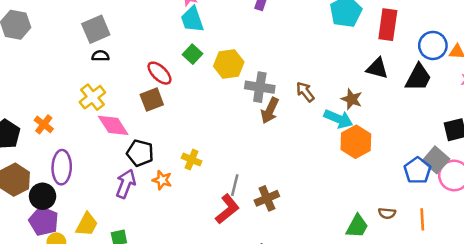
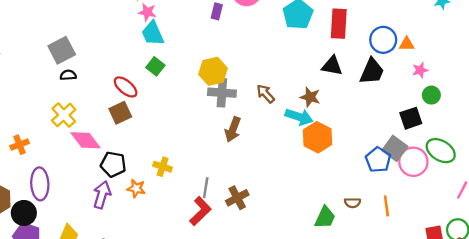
yellow hexagon: (229, 64) -> (213, 71), moved
brown arrow: (270, 111) -> (233, 129), moved
orange cross: (44, 124) -> (19, 145), turned 36

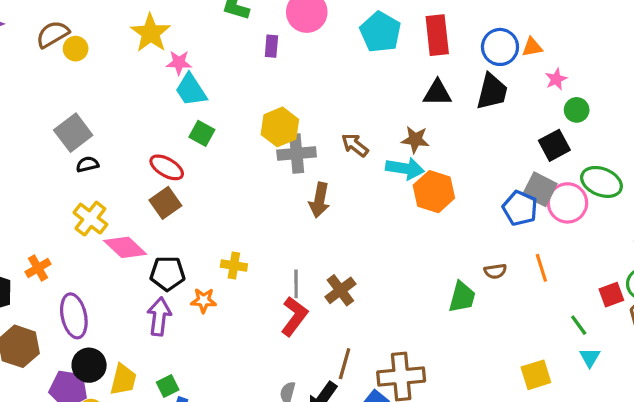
black circle: (24, 213) -> (89, 365), moved

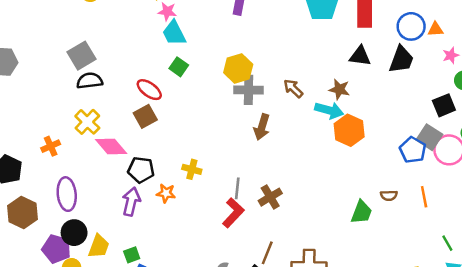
black semicircle: (87, 164) -> (90, 81), size x1.5
orange cross: (38, 268) -> (51, 146), moved

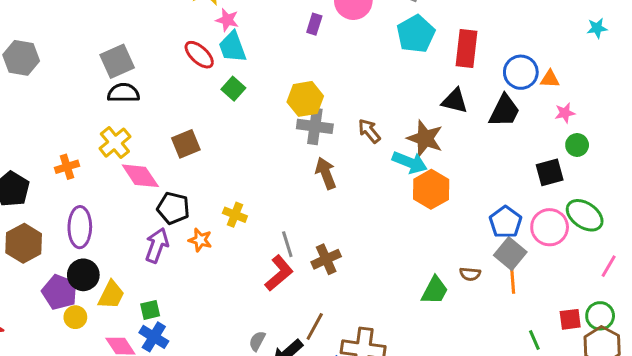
brown star: (339, 89) -> (425, 138), size x1.4
red ellipse: (149, 90) -> (199, 55), moved
brown arrow: (262, 127) -> (326, 173), turned 135
gray square: (429, 137) -> (510, 254), moved
gray line: (237, 188) -> (287, 244), turned -30

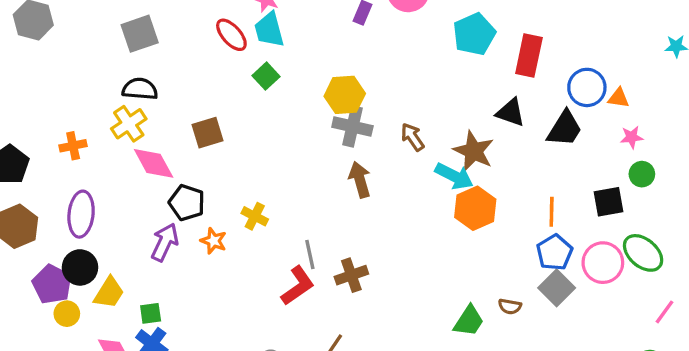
black semicircle: (123, 93) -> (140, 89), moved
orange line: (513, 280) -> (552, 212), moved

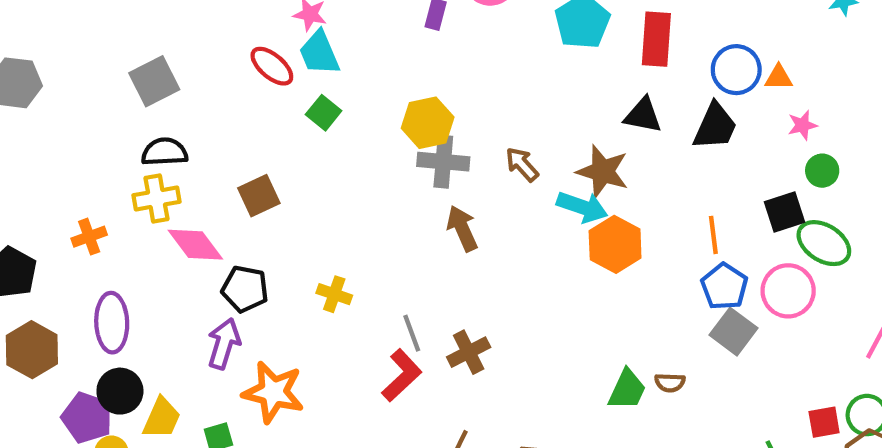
yellow cross: (129, 124) -> (157, 198), turned 32
orange star: (214, 241) -> (273, 392), moved, size x1.8
green ellipse: (643, 253) -> (824, 243), moved
brown semicircle: (510, 306) -> (670, 383), moved

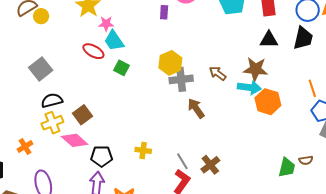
brown square: (259, 196) -> (83, 115), moved

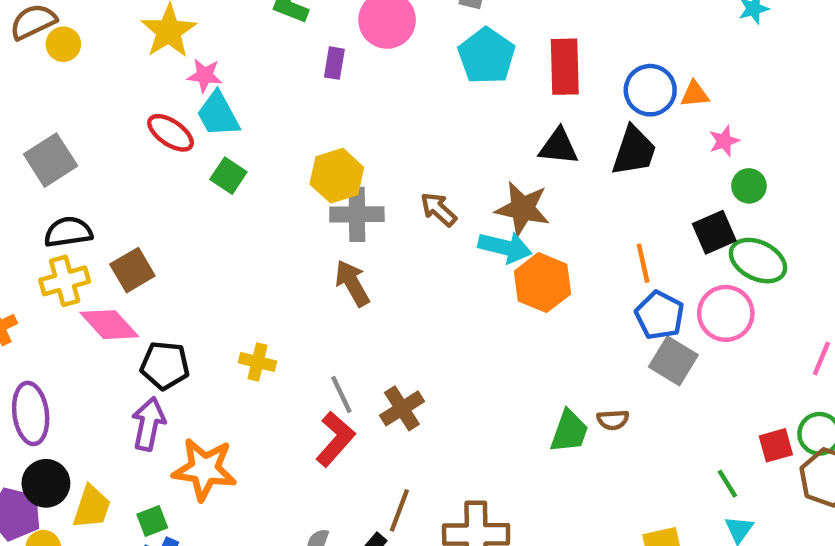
brown arrow: (196, 108) -> (352, 283), moved

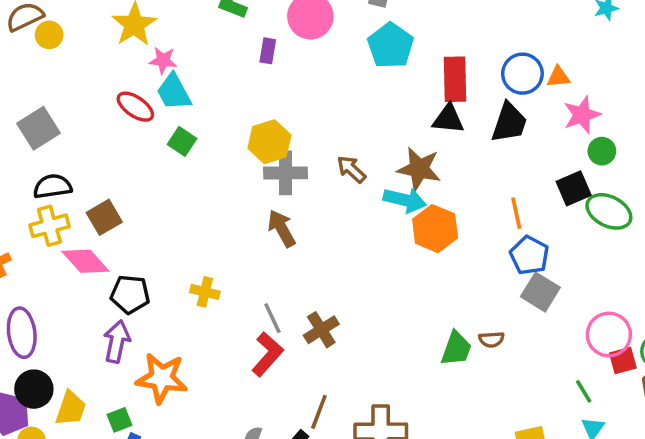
red rectangle: (565, 67) -> (455, 79), moved
pink star: (724, 141) -> (582, 115), size x1.5
pink circle: (726, 313) -> (609, 335), moved

